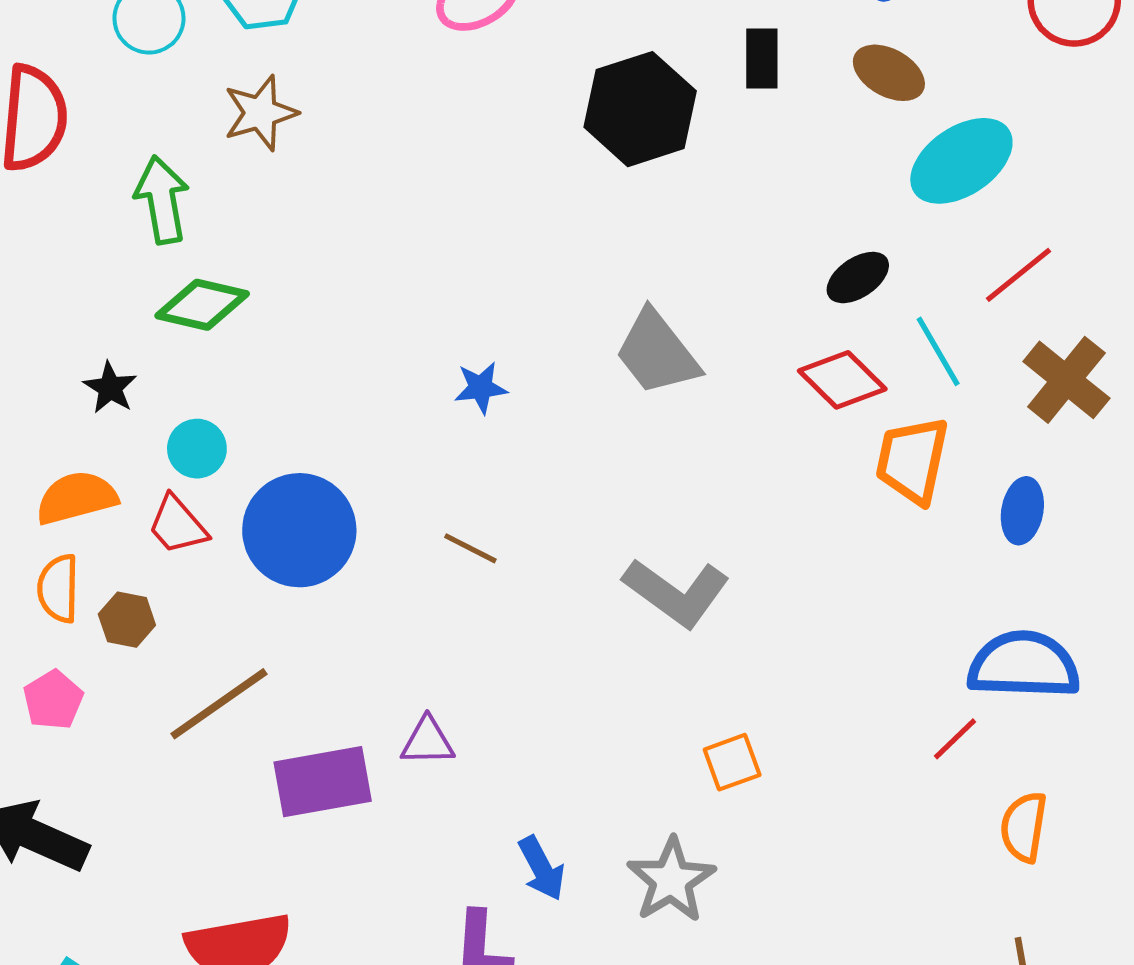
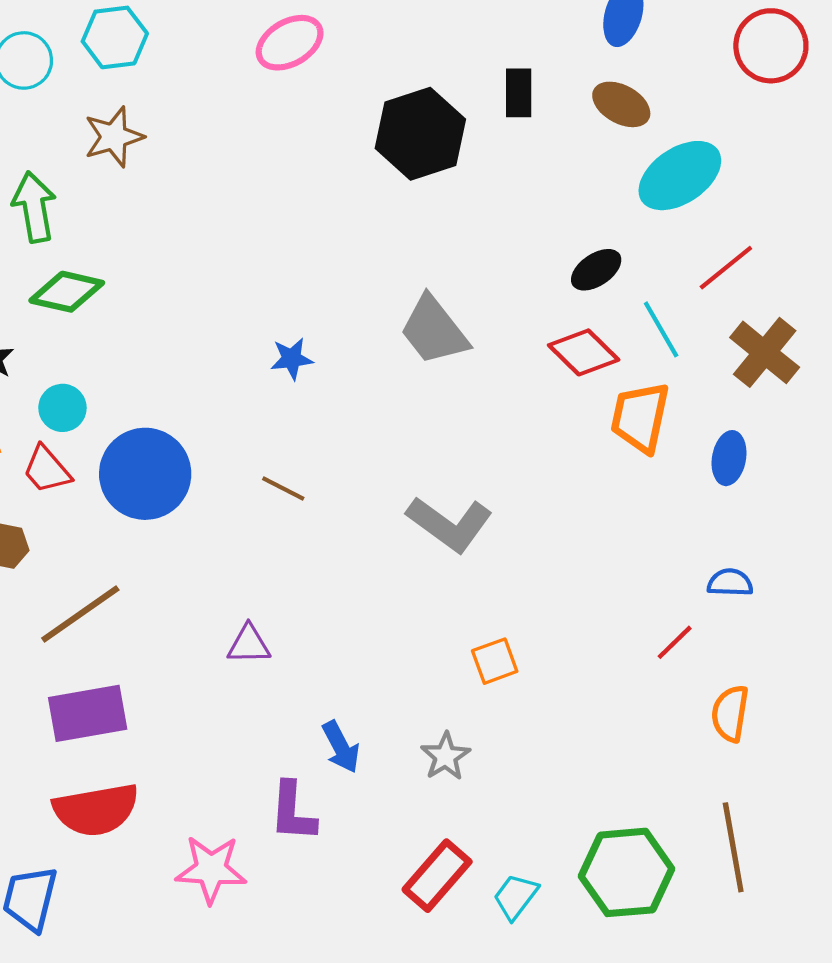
blue semicircle: (1024, 665) -> (730, 583), size x0.5
purple rectangle: (323, 782) -> (88, 713), moved
gray star: (671, 880) -> (445, 756), size x0.7

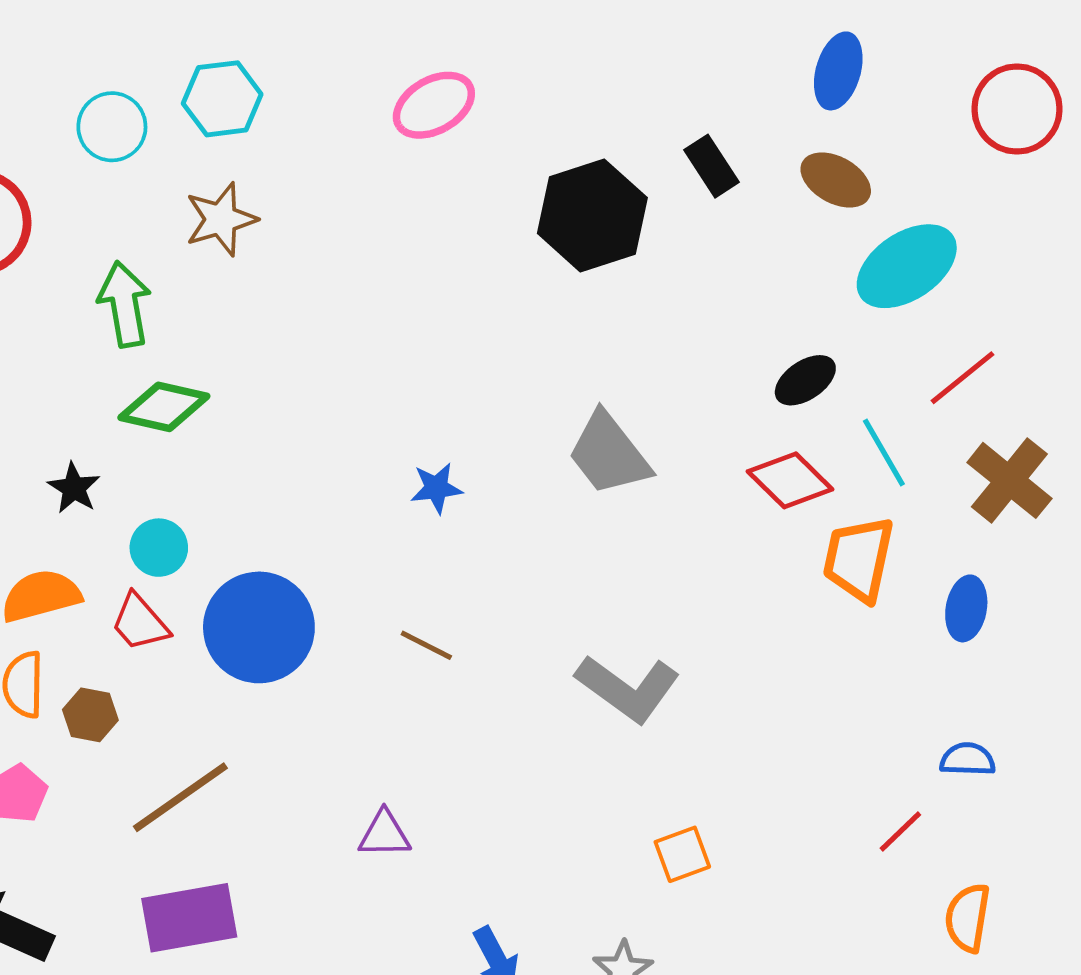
black rectangle: (519, 93) -> (711, 166), turned -33

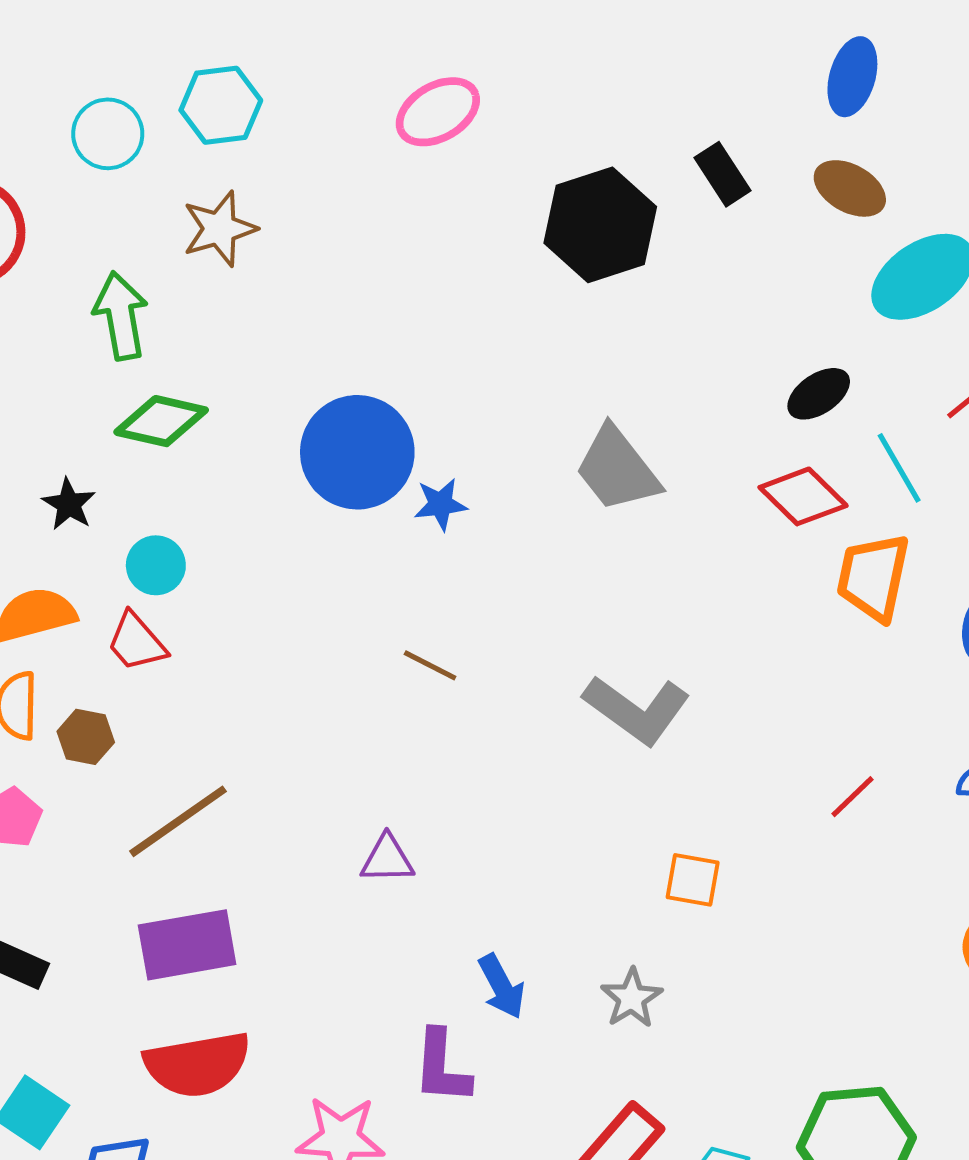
blue circle: (259, 627) -> (357, 452), moved
red line: (900, 832) -> (852, 797), moved
orange square: (682, 854) -> (693, 880), turned 30

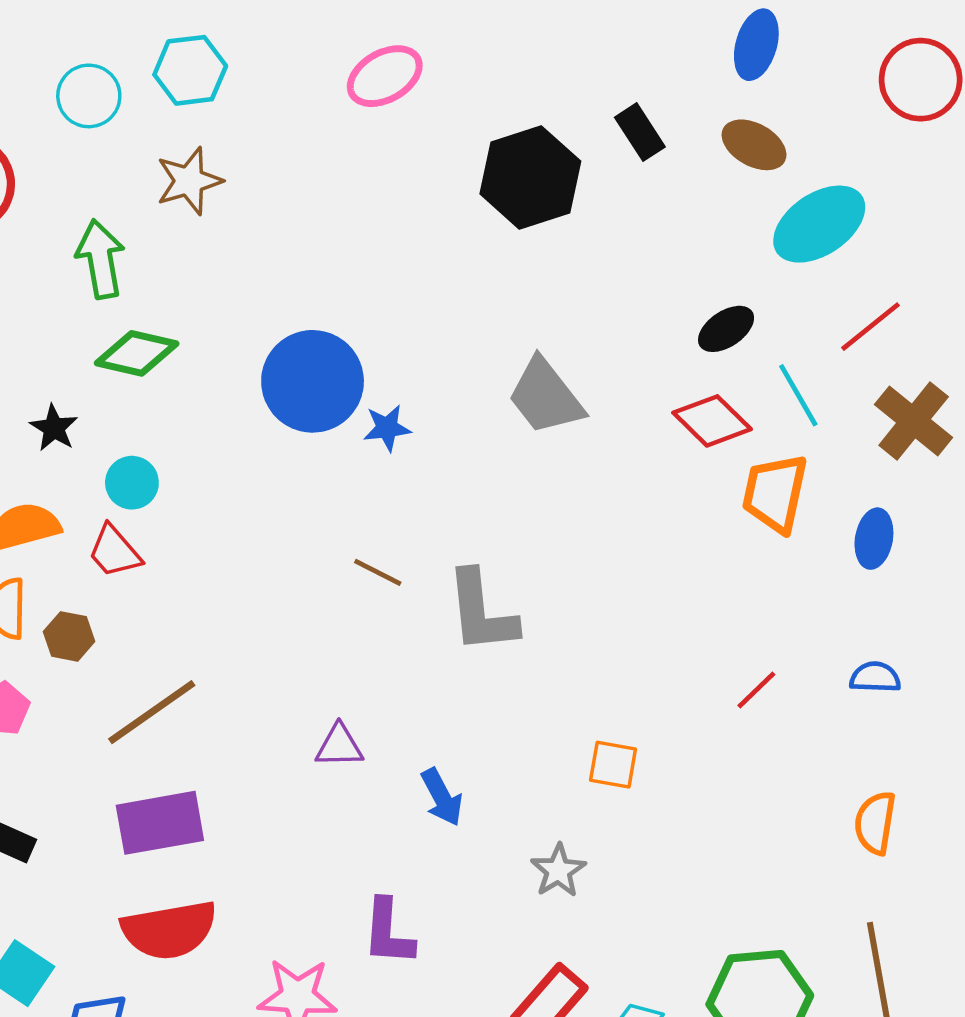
gray L-shape: (637, 710) -> (481, 612), moved, turned 48
blue arrow: (502, 986) -> (442, 797), moved

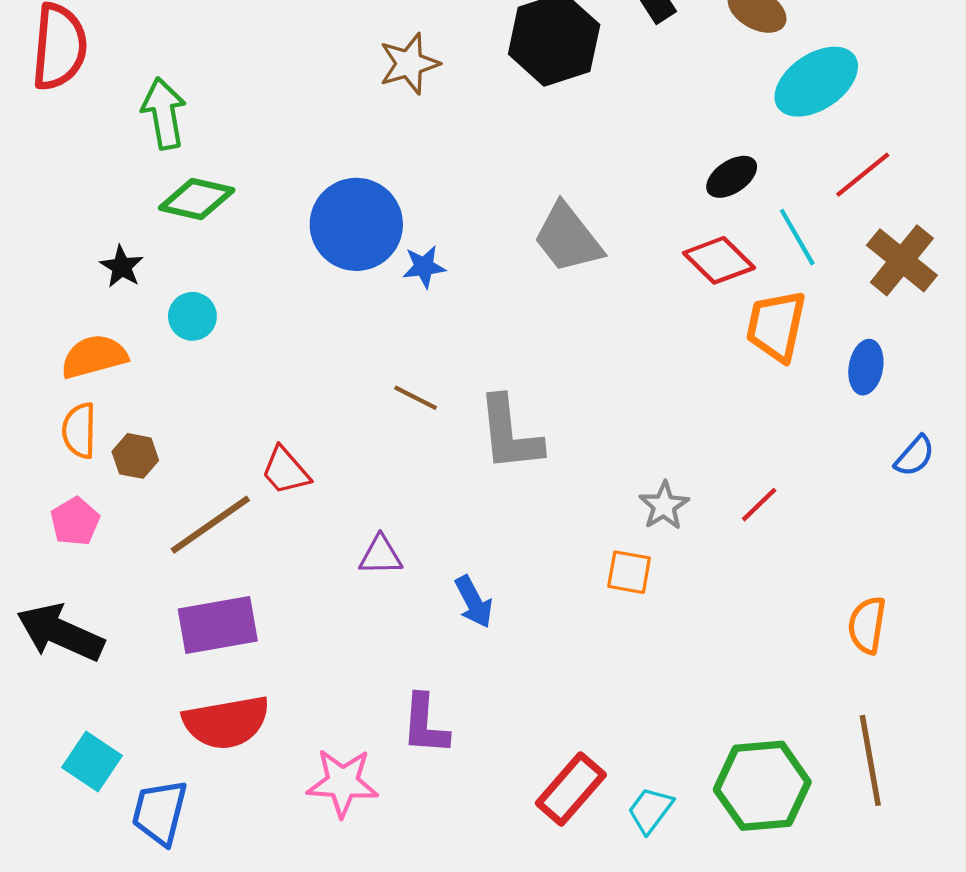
brown star: (189, 181) -> (409, 64), moved
red trapezoid: (114, 551) -> (285, 471), moved
blue semicircle: (875, 677) -> (915, 456), moved, turned 129
gray star: (558, 871) -> (664, 506), moved

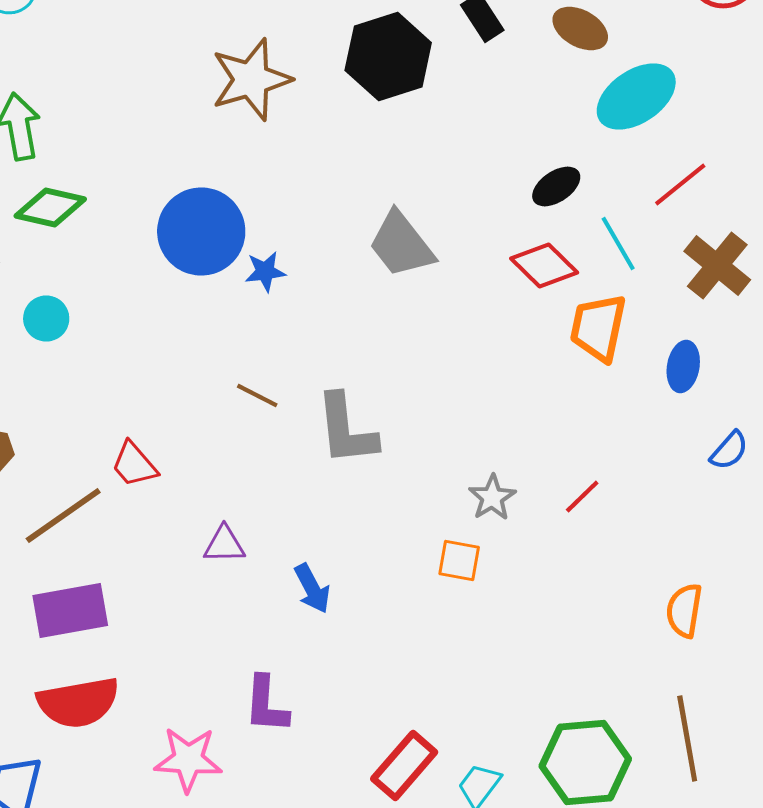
brown star: (409, 64) -> (251, 80), size x1.4

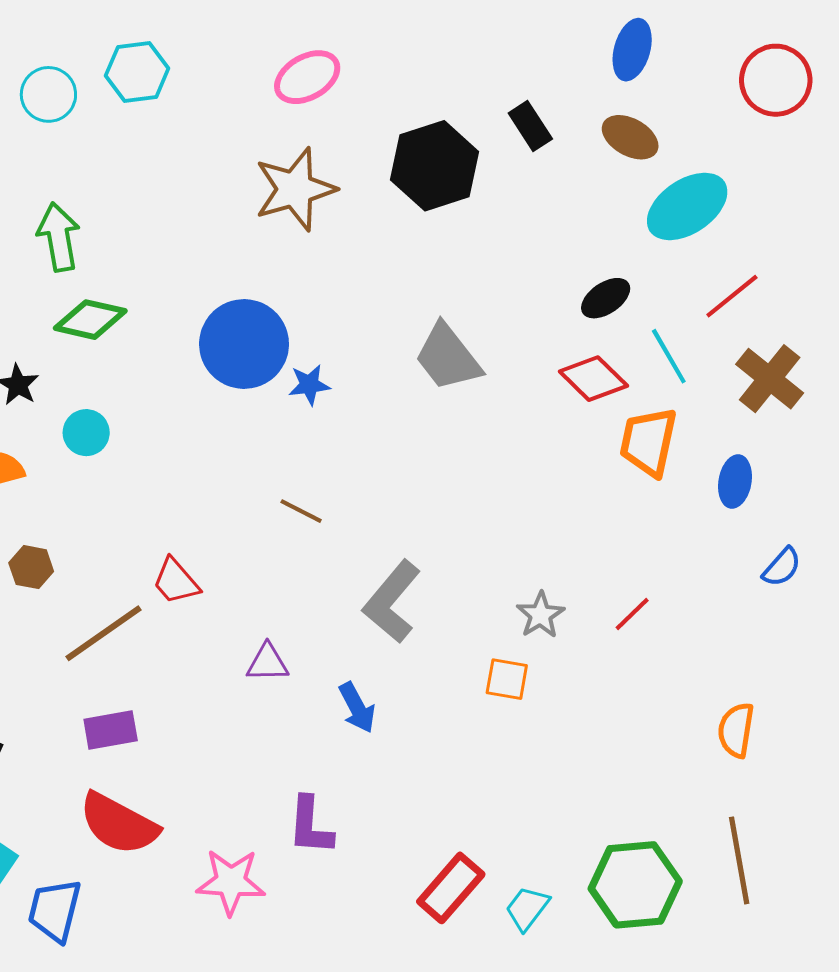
gray L-shape: (346, 430) -> (392, 602), moved, turned 46
purple rectangle: (70, 610) -> (111, 730), size x0.7
red semicircle: (78, 702) -> (119, 824), turned 38

